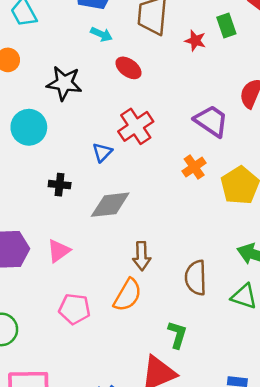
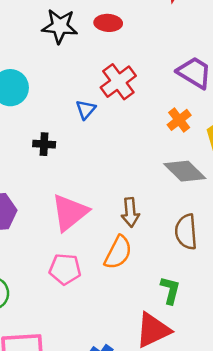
red ellipse: (128, 68) -> (108, 23), turned -30
black star: (64, 83) -> (60, 26), moved
gray diamond: (110, 205) -> (185, 171), moved, turned 54
pink triangle: (59, 251) -> (70, 212), moved, size x1.6

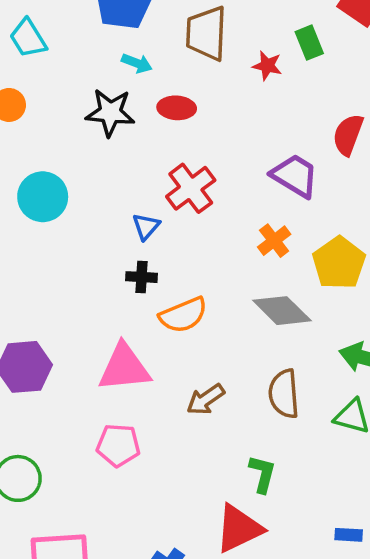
black cross: (44, 144) -> (141, 277), moved
pink triangle: (70, 212) -> (124, 368), turned 33
brown arrow: (130, 212) -> (206, 399), moved, turned 60
orange semicircle: (118, 252) -> (183, 315), moved, turned 40

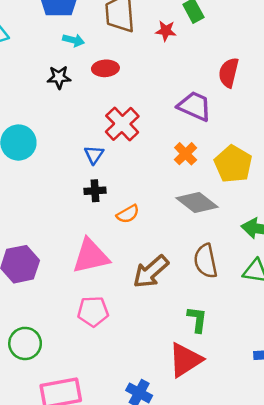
black star: (110, 113) -> (59, 77), size x0.7
orange semicircle: (183, 315) -> (128, 214), size x0.7
brown arrow: (206, 399) -> (151, 272), size x1.4

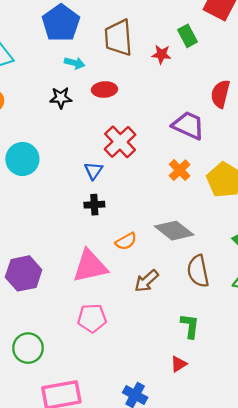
gray diamond: (197, 202) -> (174, 231), moved
orange semicircle: (128, 214) -> (126, 241), moved
brown arrow: (151, 272) -> (146, 281), size x0.7
red triangle: (185, 360) -> (179, 364), size x0.5

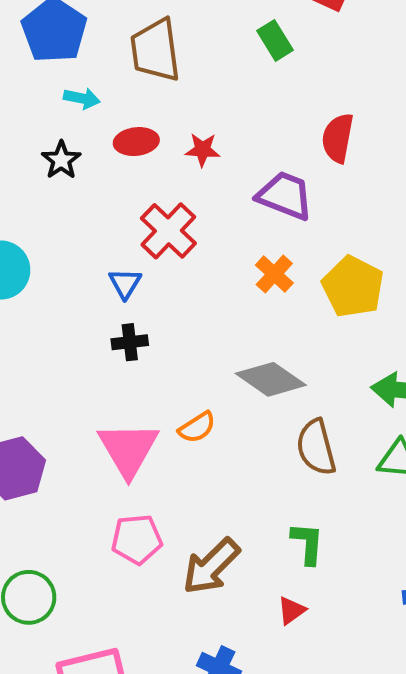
red star: (161, 54) -> (203, 150), moved
black star: (61, 98) -> (61, 160), turned -30
orange semicircle: (126, 241) -> (197, 427), moved
pink triangle: (90, 266) -> (128, 449), turned -45
brown arrow: (146, 281) -> (211, 566), moved, size x1.4

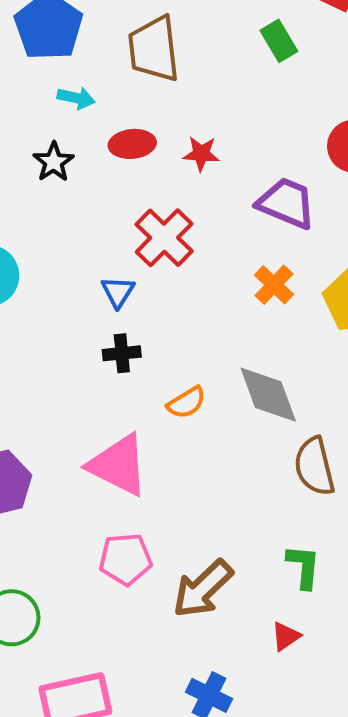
gray diamond: (271, 379) -> (268, 395), turned 34
orange semicircle: (197, 427) -> (186, 403), moved
pink triangle: (128, 449) -> (118, 465), turned -34

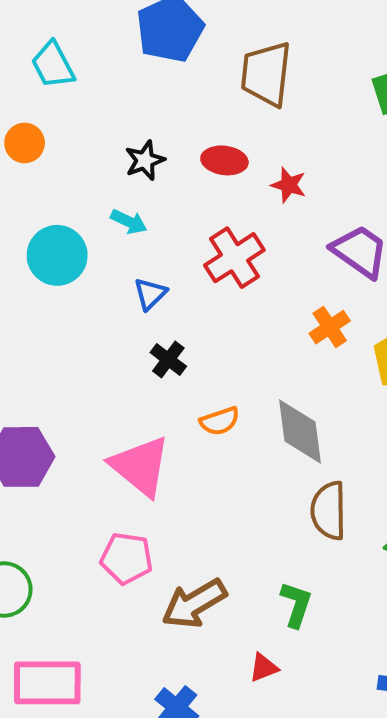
cyan arrow: (76, 98) -> (129, 222), moved
blue triangle: (118, 292) -> (150, 294), moved
black cross: (122, 353) -> (168, 359), turned 30

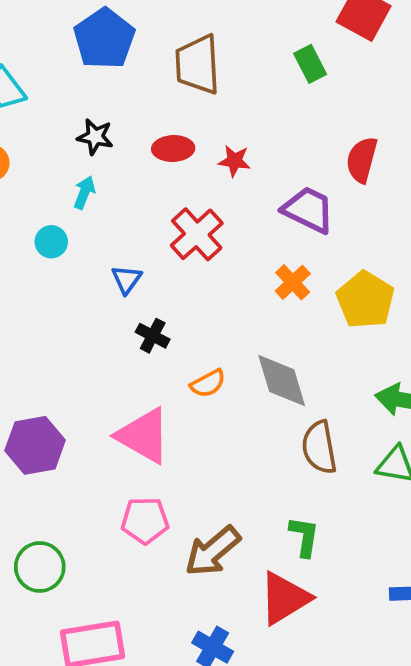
black star: (145, 160) -> (95, 137), moved, turned -30
cyan arrow: (129, 222) -> (84, 193), moved, turned -84
cyan circle: (57, 255) -> (51, 242), moved, size x0.6
red triangle: (264, 668) -> (285, 598), size x2.0

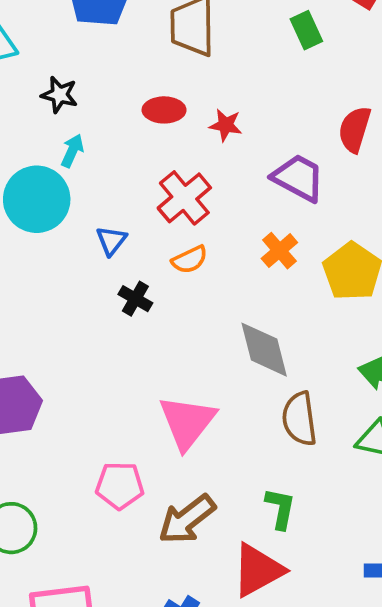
black star: (95, 137) -> (59, 95), moved
cyan circle: (51, 242) -> (37, 199), size x2.0
orange semicircle: (208, 383) -> (190, 260), moved
pink triangle: (144, 436) -> (187, 422), moved, turned 36

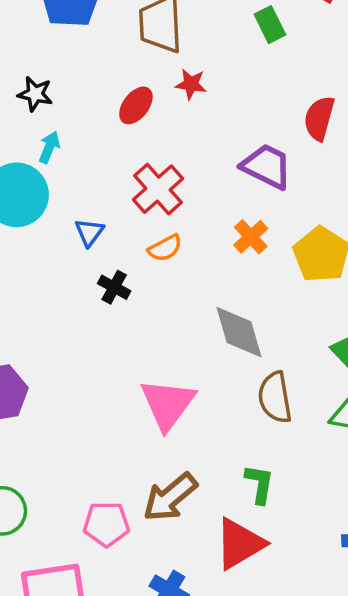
red ellipse: (164, 110) -> (136, 105), turned -51
red star: (226, 125) -> (191, 84), moved
pink pentagon: (120, 485) -> (106, 524), moved

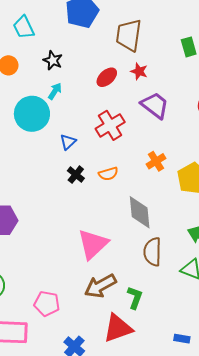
purple trapezoid: (267, 166) -> (155, 105), moved
orange semicircle: (165, 248) -> (108, 174), moved
brown arrow: (170, 497) -> (100, 286), moved

